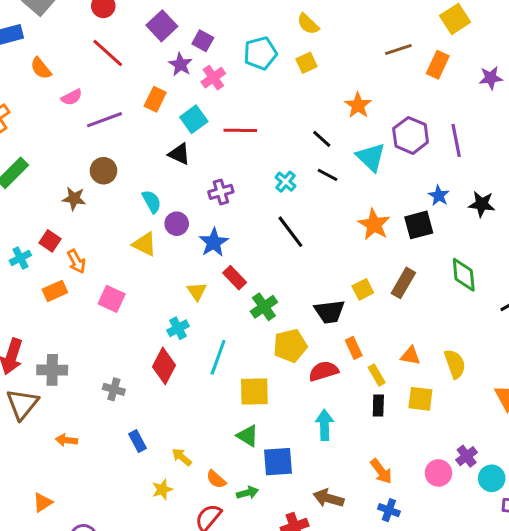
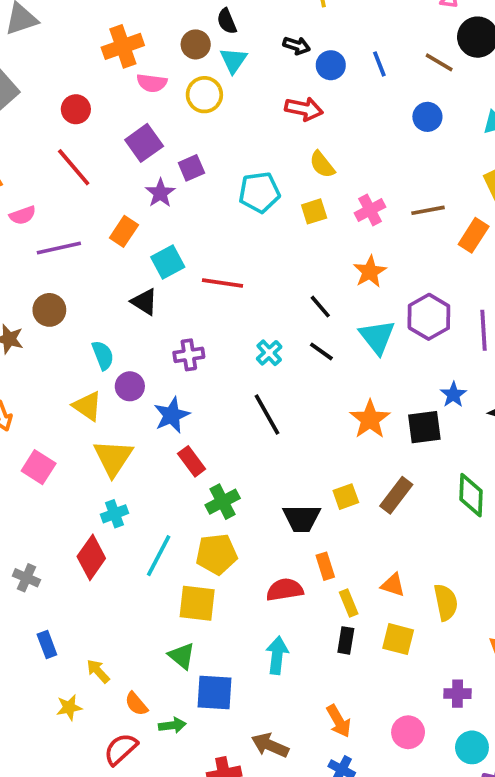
purple square: (203, 41) -> (191, 168), turned 30
pink cross: (213, 78) -> (370, 210), moved
yellow triangle: (197, 291) -> (113, 458), moved, size x1.6
yellow pentagon: (290, 346) -> (216, 554), moved
purple cross: (467, 456) -> (457, 694), moved, turned 30

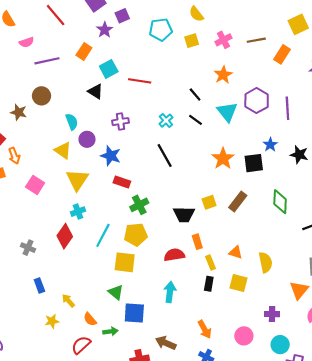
blue star: (172, 415) -> (111, 156), turned -30
red rectangle: (192, 461) -> (122, 182), turned -35

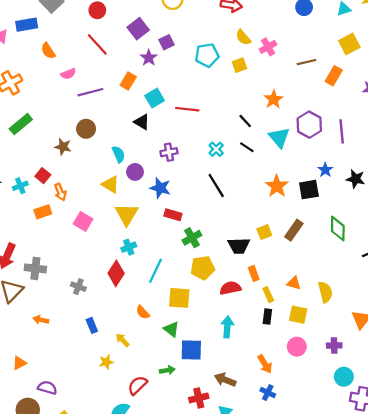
pink cross: (223, 40) -> (268, 47), moved
yellow pentagon: (136, 235) -> (203, 268), moved
orange semicircle: (90, 319) -> (143, 312), moved
pink circle: (244, 336) -> (297, 347), moved

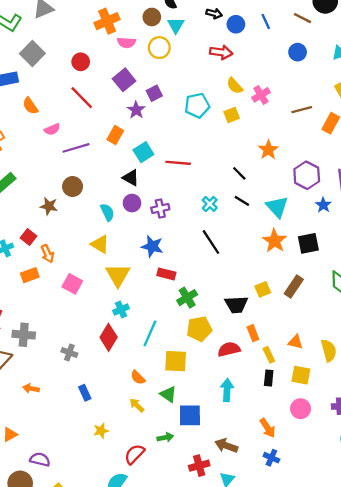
cyan triangle: (279, 138) -> (277, 207), moved
blue star: (325, 170) -> (323, 205), moved
purple circle: (135, 172) -> (132, 203), moved
yellow arrow: (122, 340) -> (137, 405), moved

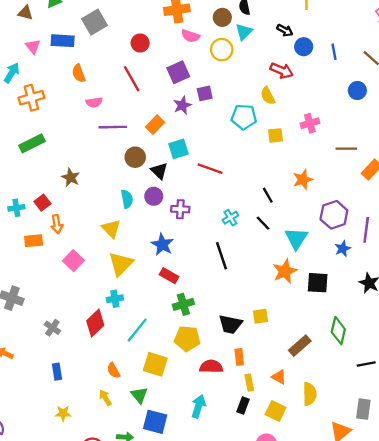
yellow semicircle: (235, 86) -> (268, 96), moved
brown circle: (73, 187) -> (135, 157), moved
brown rectangle: (294, 286) -> (300, 346), moved

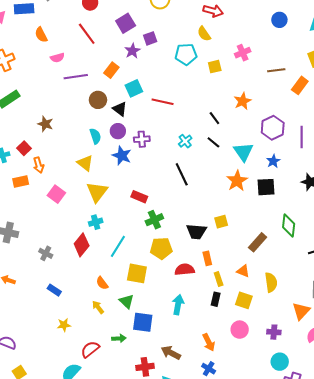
blue star: (162, 244) -> (122, 156), moved
blue star: (343, 249) -> (273, 161), moved
blue rectangle: (57, 372) -> (54, 290), turned -40

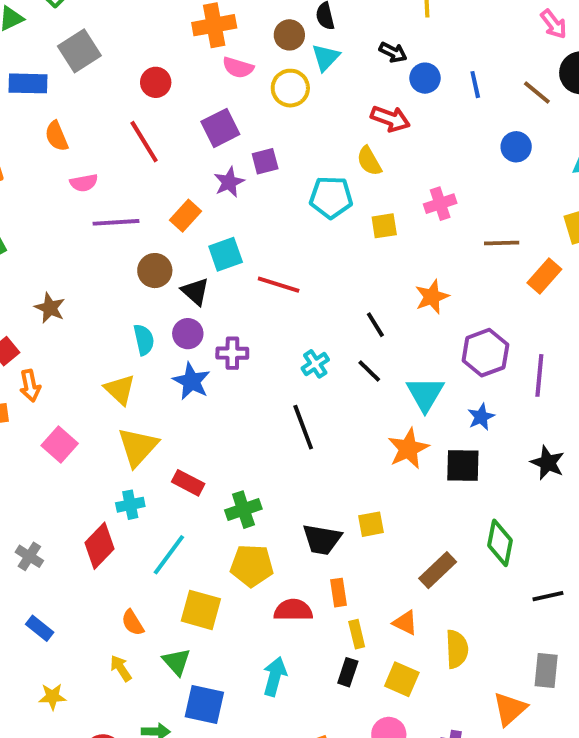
red rectangle: (139, 197) -> (188, 483), moved

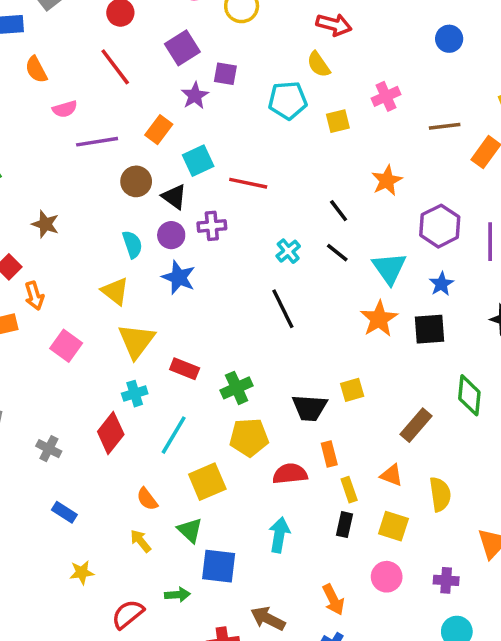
purple square: (265, 161) -> (225, 74), turned 30
purple cross: (232, 353) -> (212, 226), moved
yellow square: (201, 610) -> (207, 482), turned -33

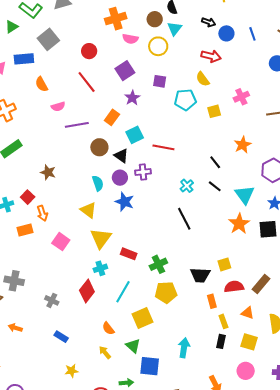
purple square: (225, 74) -> (160, 81), moved
red semicircle: (290, 474) -> (234, 287), moved

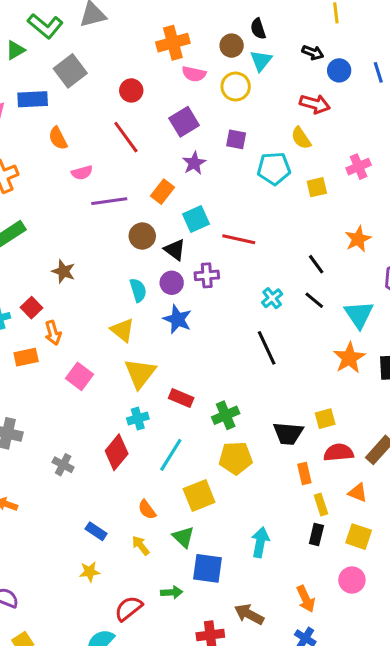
blue rectangle: (61, 337) -> (96, 531), moved

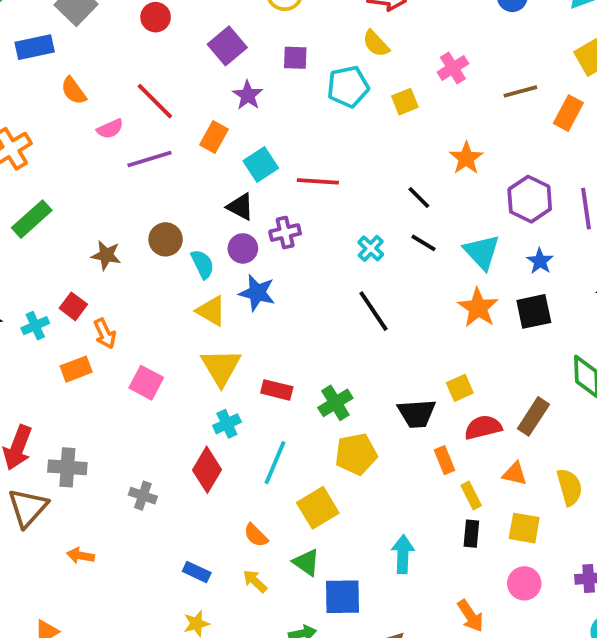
red line: (126, 137) -> (155, 101), moved
brown circle: (142, 236) -> (166, 239), moved
yellow triangle: (123, 330) -> (211, 311), moved

